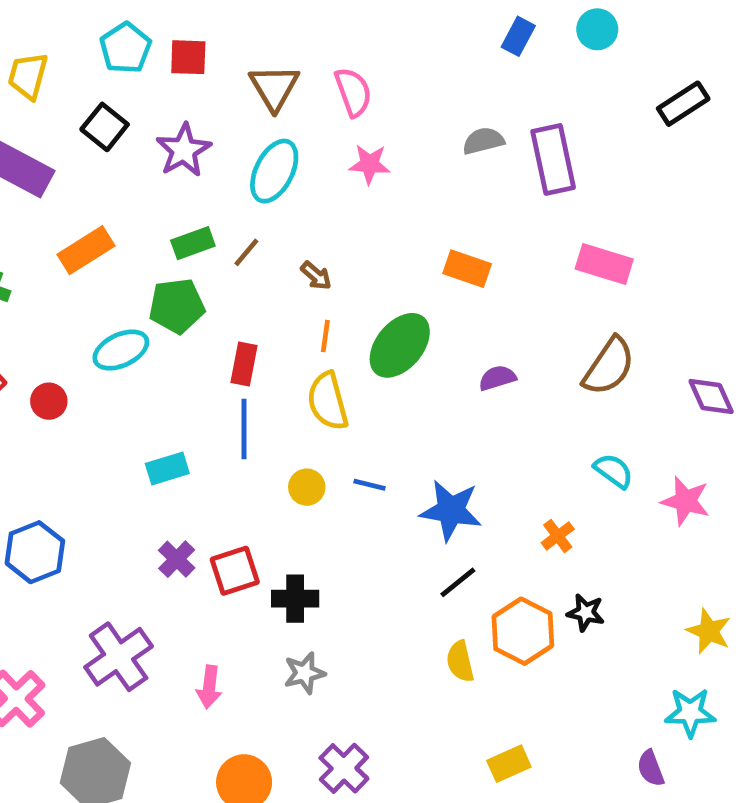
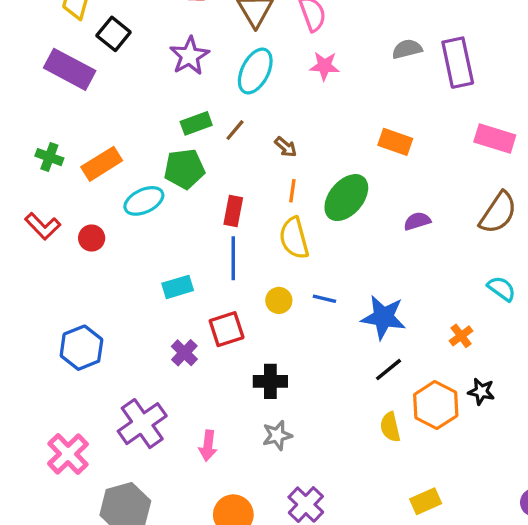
black square: (105, 127) -> (114, 34), moved
orange rectangle: (86, 250) -> (102, 164), moved
red square: (235, 571) -> (227, 329), moved

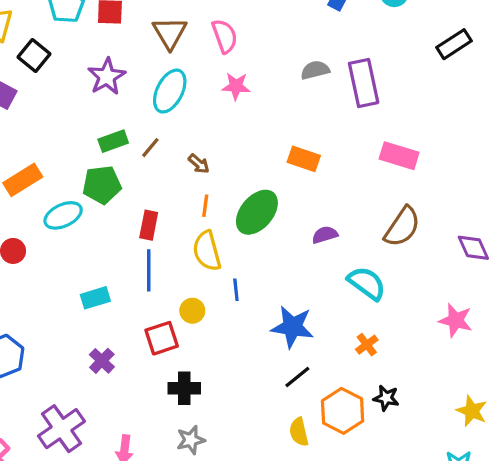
cyan semicircle: (502, 289) -> (367, 283), moved, size x1.4
blue line: (324, 299) -> (236, 290), moved, turned 70
red square: (227, 329) -> (162, 338), moved

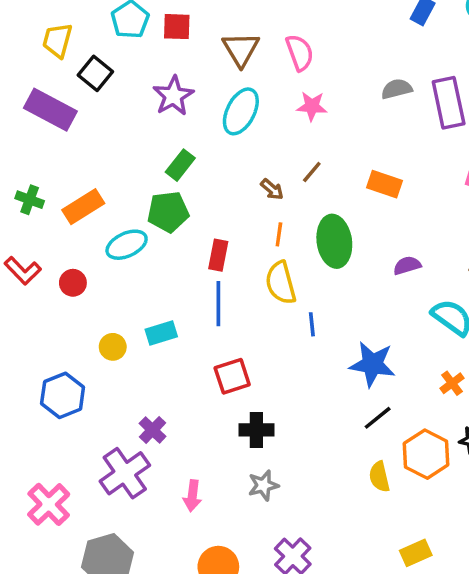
green rectangle: (113, 141) -> (180, 165), turned -32
brown line: (150, 148) -> (312, 172), moved
green ellipse: (257, 212) -> (334, 241), turned -48
yellow circle: (192, 311) -> (113, 347), moved
purple cross: (102, 361) -> (153, 430), moved

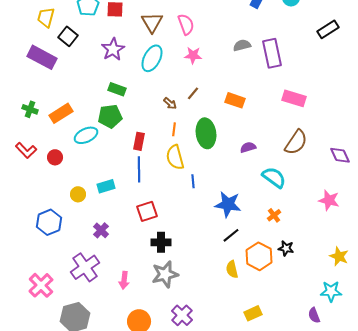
green rectangle: (180, 165) -> (117, 89), turned 72
purple cross: (153, 430) -> (101, 230), moved
gray star: (263, 485) -> (165, 274), size x1.5

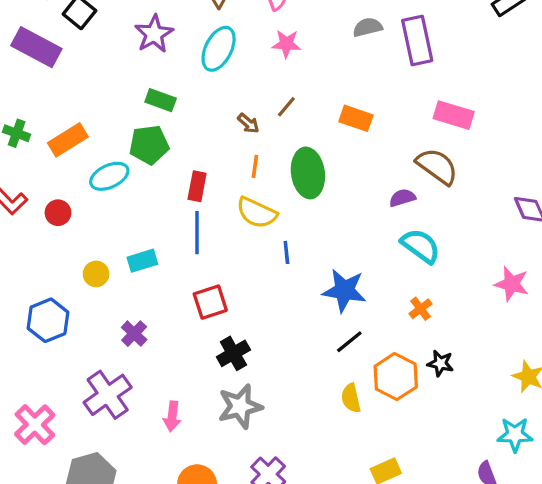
brown semicircle: (296, 142) -> (437, 166), moved, turned -88
purple semicircle: (248, 147) -> (402, 198), moved
yellow semicircle: (175, 157) -> (257, 213), turned -50
black cross: (161, 242) -> (233, 353), turned -30

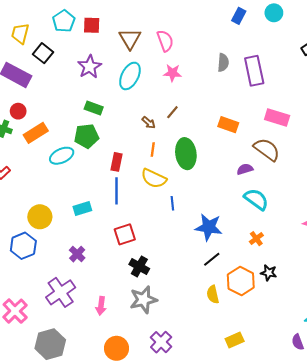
gray semicircle: (368, 27) -> (223, 63), turned 108
orange rectangle: (356, 118) -> (228, 125), moved
red circle: (58, 213) -> (18, 111), moved
yellow circle: (96, 274) -> (40, 217), moved, size x1.5
black cross: (233, 353) -> (139, 266), turned -30

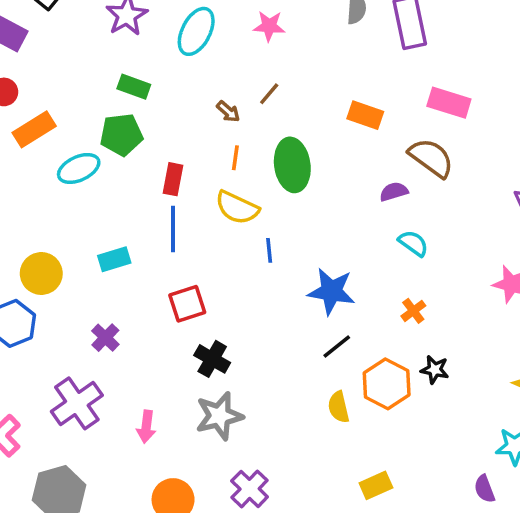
cyan semicircle: (256, 199) -> (413, 243), size x0.7

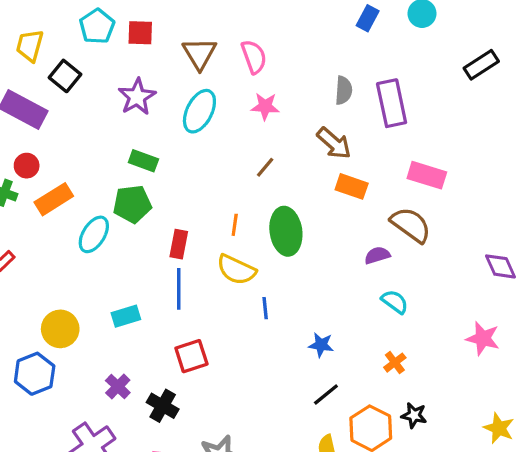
brown arrow: (228, 112) -> (334, 143), moved, size x1.6
cyan ellipse: (79, 168) -> (94, 234), turned -33
blue star: (331, 291) -> (321, 345), size x0.6
black cross: (212, 359) -> (163, 406), moved

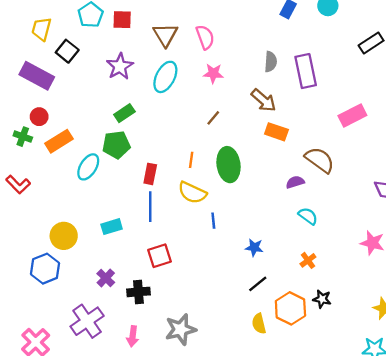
green rectangle: (143, 161) -> (124, 113), turned -54
pink rectangle: (427, 175) -> (352, 115), moved, turned -44
black cross: (163, 406) -> (138, 292), turned -35

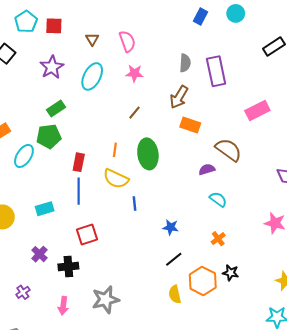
brown triangle: (165, 35) -> (92, 39), size x0.6
brown arrow: (264, 100) -> (179, 97), turned 80
purple cross: (87, 321) -> (23, 292), size x0.5

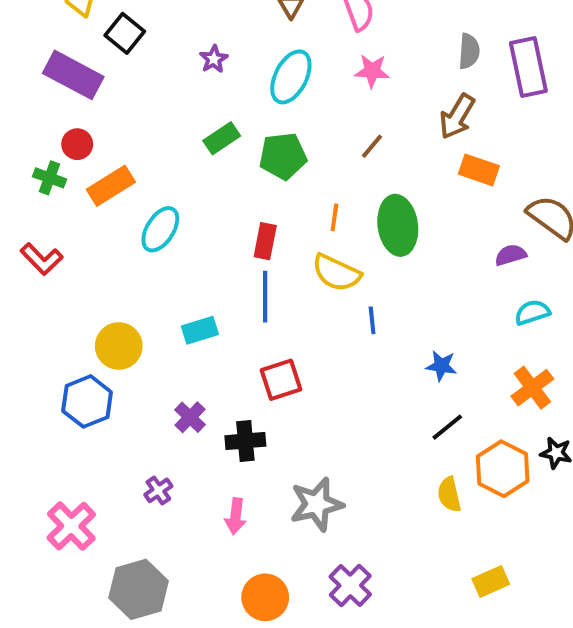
purple star: (52, 67) -> (214, 59), size x0.6
green pentagon: (49, 136) -> (283, 156), moved
cyan semicircle: (218, 199) -> (532, 312), turned -54
orange cross: (218, 239) -> (532, 388), size x1.5

